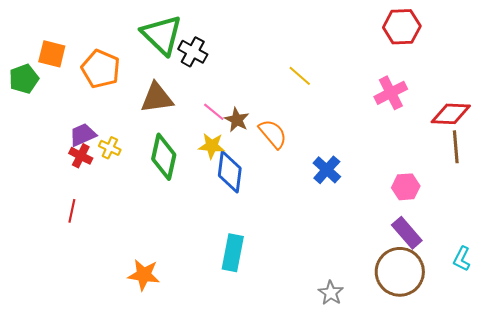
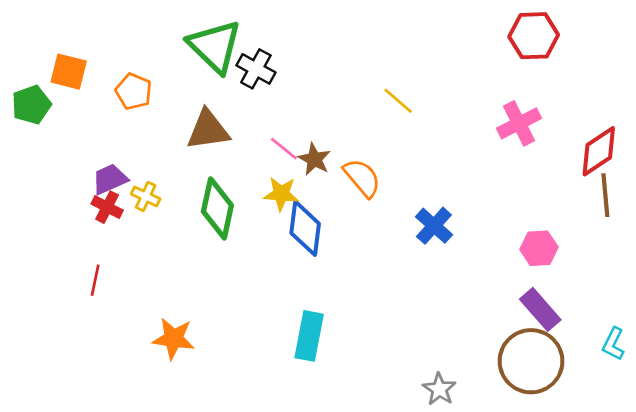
orange pentagon: (101, 69) -> (134, 91), size x0.7
red diamond: (451, 114) -> (599, 151), turned -36
orange star: (144, 275) -> (174, 339), moved

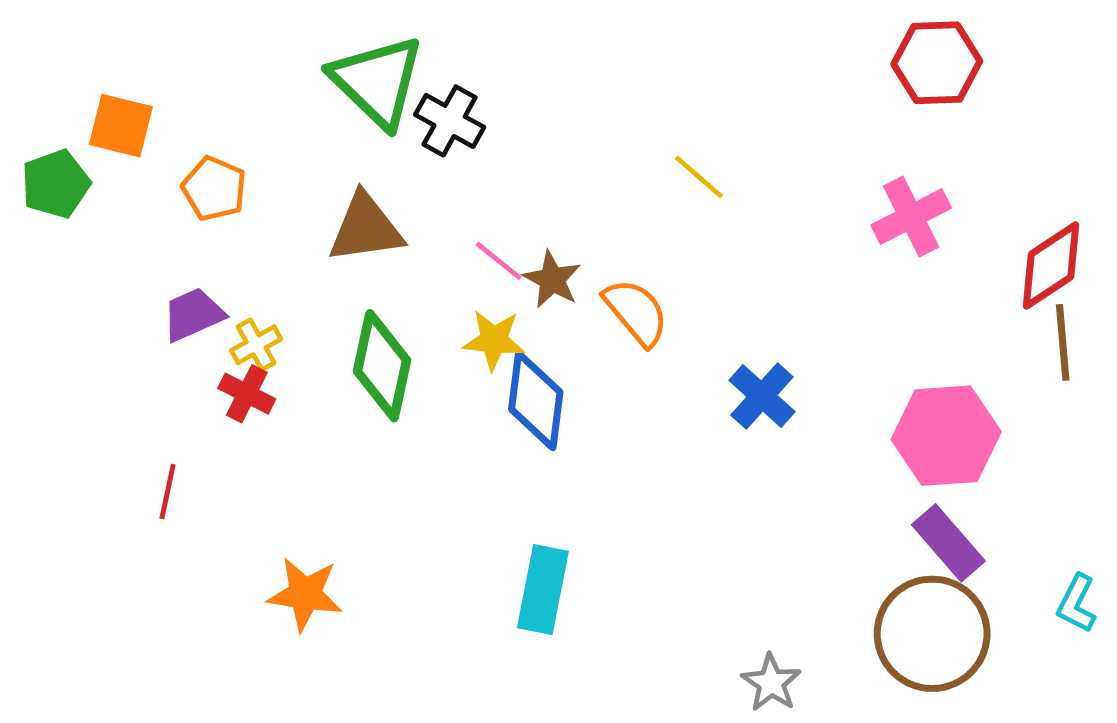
orange pentagon: (134, 91) -> (214, 189), moved
yellow cross: (146, 196) -> (256, 345), turned 36
red cross: (107, 207) -> (247, 394), moved
pink hexagon: (539, 248) -> (946, 436), size x1.6

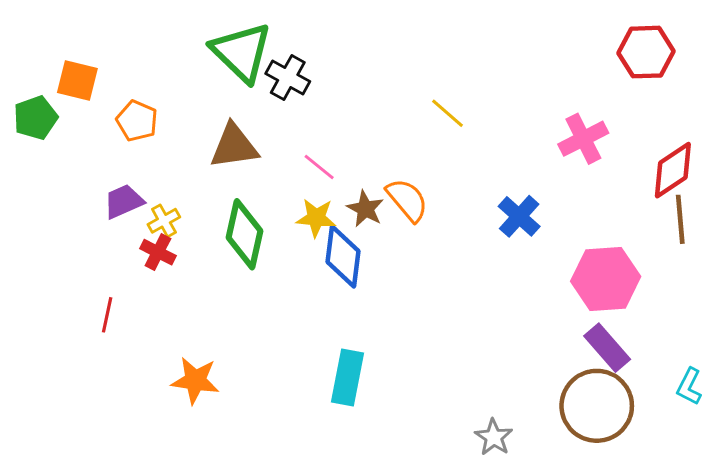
red hexagon: (937, 63) -> (646, 52), moved
brown star: (552, 279) -> (365, 209), moved
blue cross: (762, 396) -> (519, 216), moved

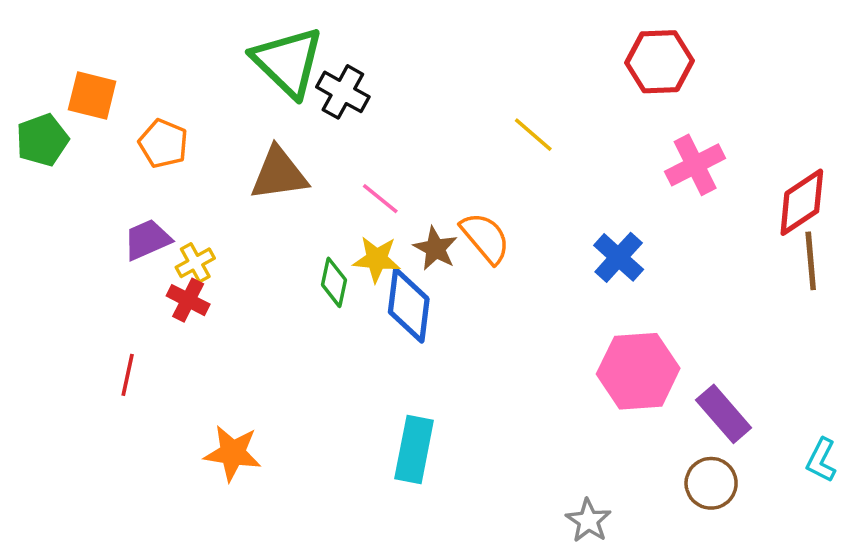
red hexagon: (646, 52) -> (660, 62), moved
green diamond: (244, 234) -> (334, 282), moved, size x0.6
pink hexagon: (606, 279) -> (638, 371), moved
brown circle: (597, 406) -> (711, 483), size x0.6

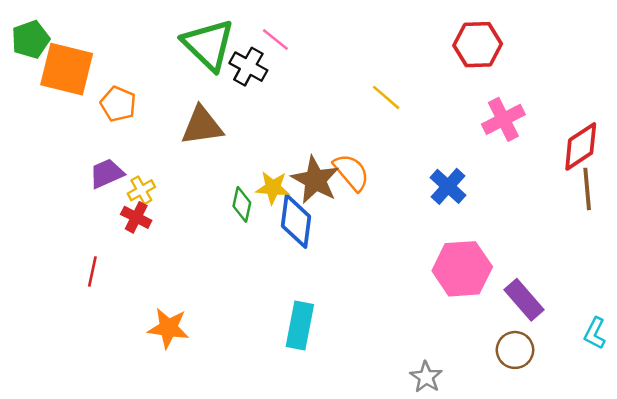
orange square: (92, 96) -> (67, 69), size x1.5
green pentagon: (42, 140) -> (31, 40), moved
pink line: (380, 199) -> (275, 40), moved
brown star: (435, 248) -> (315, 180), size x1.5

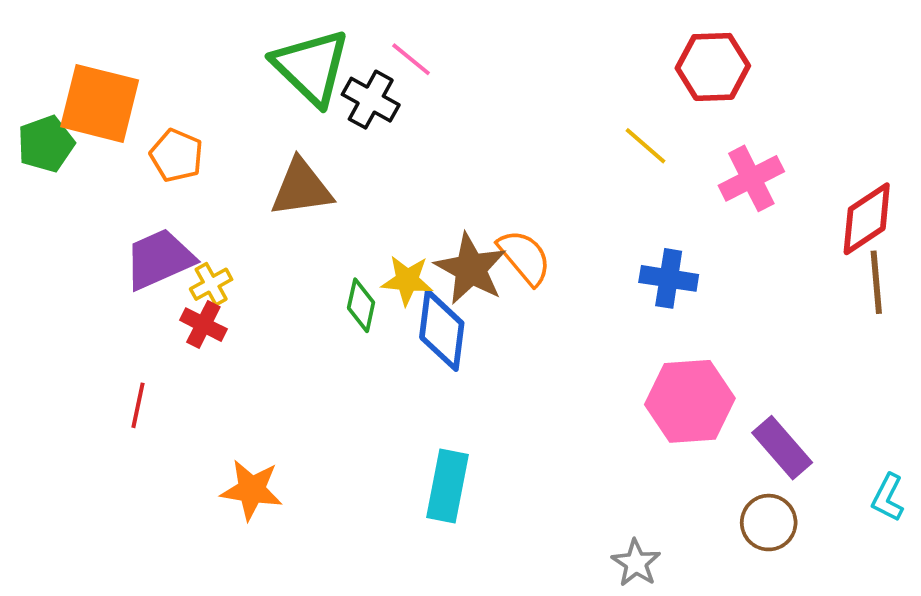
green pentagon: (31, 40) -> (46, 144), moved
yellow line: (386, 97) -> (646, 146), moved
purple trapezoid: (107, 173) -> (159, 259), size x1.4
blue cross: (448, 186) -> (669, 278), turned -33

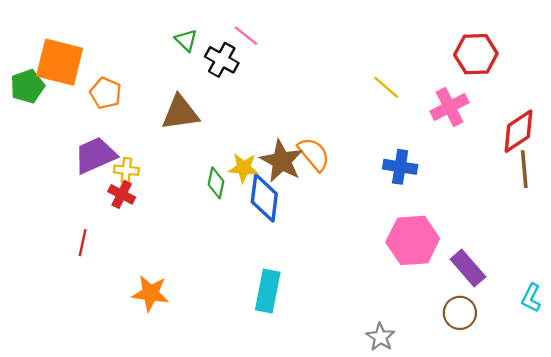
green triangle: (311, 67) -> (186, 40), size x0.5
red hexagon: (713, 67) -> (476, 54), moved
yellow cross: (211, 284) -> (126, 170), turned 35

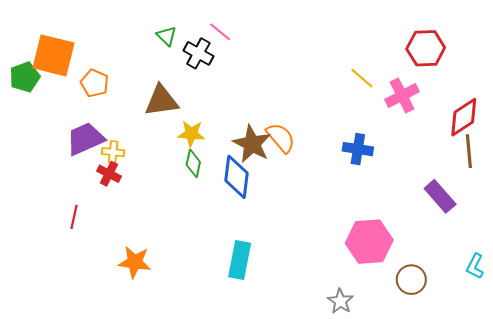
yellow line: (386, 87) -> (362, 78), moved
yellow star: (244, 168) -> (191, 134), moved
pink hexagon: (413, 240) -> (369, 242), moved
purple rectangle: (468, 268) -> (440, 196), moved

